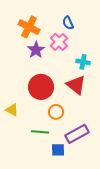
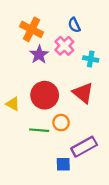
cyan cross: (83, 62) -> (91, 59), moved
yellow triangle: (12, 110) -> (13, 104), moved
green line: (40, 132) -> (39, 130), moved

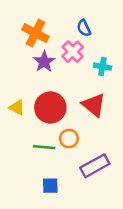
yellow triangle: (13, 104) -> (17, 108), moved
blue square: (63, 164) -> (50, 186), moved

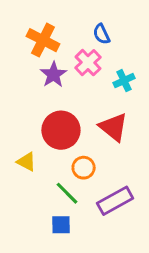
cyan cross: (102, 67) -> (124, 81), turned -35
yellow triangle: (17, 108) -> (26, 162), moved
green line: (44, 147) -> (67, 193), moved, turned 40

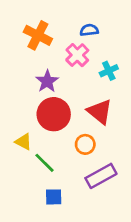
blue semicircle: (102, 34) -> (89, 30), turned 108
purple star: (53, 75) -> (47, 81), moved
orange circle: (84, 168) -> (85, 144), moved
green line: (67, 193) -> (44, 163), moved

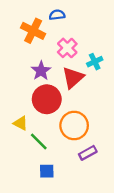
blue semicircle: (89, 30) -> (57, 15), moved
red triangle: (100, 112) -> (73, 78), moved, turned 40
orange circle: (85, 144) -> (74, 126), size x1.6
purple rectangle: (101, 176) -> (88, 153), size x0.7

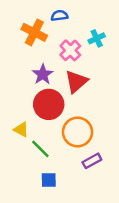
cyan cross: (95, 62) -> (97, 38), moved

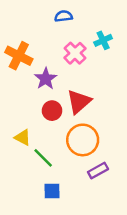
orange cross: (34, 32) -> (19, 56), moved
red triangle: (76, 82) -> (79, 102), moved
red circle: (49, 104) -> (52, 111), size x0.6

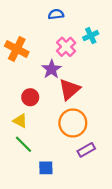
purple star: (46, 79) -> (52, 69), moved
red circle: (52, 111) -> (30, 97), moved
green line: (43, 158) -> (24, 144), moved

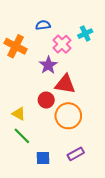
blue semicircle: (56, 14) -> (43, 25), moved
red triangle: (69, 89) -> (65, 84), turned 50
red circle: (30, 97) -> (46, 100), moved
purple rectangle: (86, 150) -> (76, 154), moved

